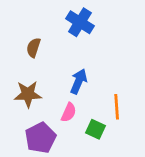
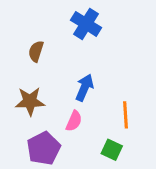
green square: (95, 129) -> (112, 150), moved

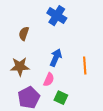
orange line: (125, 115) -> (85, 66), moved
green square: (112, 150) -> (61, 98), moved

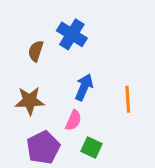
blue cross: (57, 16) -> (72, 34), moved

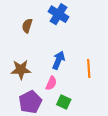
blue cross: (72, 34) -> (58, 14), moved
brown semicircle: (36, 51) -> (27, 26), moved

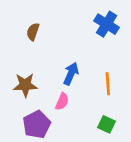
blue cross: (58, 14) -> (107, 24), moved
green square: (64, 102) -> (107, 124), moved

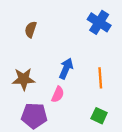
purple pentagon: (37, 124) -> (34, 116), turned 30

